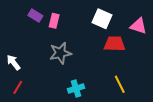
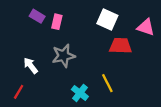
white arrow: (14, 62) -> (31, 66), moved
yellow line: (120, 84) -> (107, 83), moved
cyan cross: (76, 88) -> (80, 93), turned -35

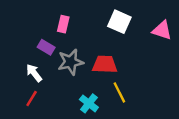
purple rectangle: (37, 16) -> (46, 47), moved
red trapezoid: (121, 46) -> (105, 64), moved
red line: (19, 92) -> (32, 99), moved

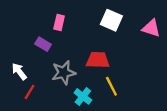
gray star: (71, 62) -> (64, 73), moved
white arrow: (34, 73) -> (19, 71), moved

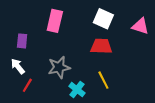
pink rectangle: (59, 22) -> (55, 21), size x1.5
purple rectangle: (43, 44) -> (22, 41), moved, turned 64
red trapezoid: (98, 60) -> (101, 46), moved

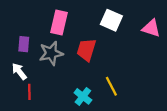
red trapezoid: (101, 46) -> (86, 50), moved, turned -75
gray star: (59, 67) -> (51, 53), moved
red line: (27, 85) -> (29, 92), turned -32

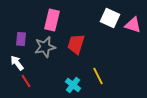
white square: (111, 20) -> (110, 18), moved
red line: (29, 92) -> (26, 81), turned -32

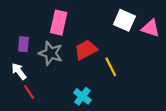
red trapezoid: (76, 44) -> (86, 50), turned 45
gray star: (45, 47) -> (51, 53), turned 30
yellow line: (98, 76) -> (111, 67), moved

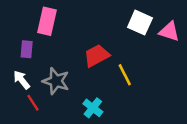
pink rectangle: (59, 23) -> (47, 21), moved
gray star: (51, 53) -> (56, 81), moved

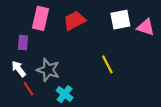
white square: (140, 23) -> (120, 20), turned -35
red trapezoid: (97, 56) -> (74, 21), moved
cyan cross: (93, 108) -> (65, 94), moved

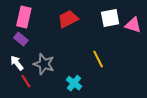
pink rectangle: (41, 18) -> (24, 17), moved
purple rectangle: (23, 43) -> (21, 39), turned -56
cyan cross: (65, 94) -> (74, 83), moved

